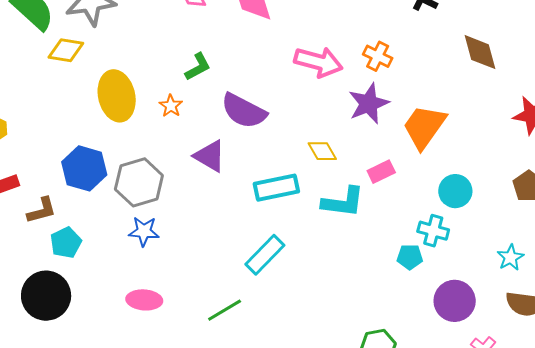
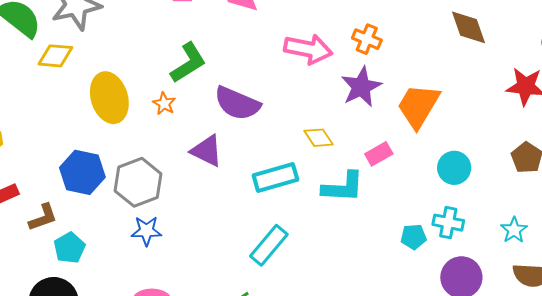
green L-shape: (198, 67) -> (188, 63), size x1.4
cyan cross: (433, 231) -> (448, 223), moved

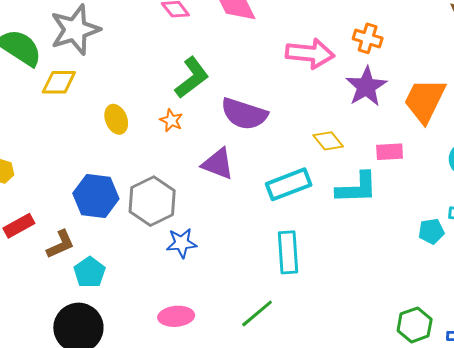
yellow ellipse: (109, 98) -> (116, 119), size x0.6
pink rectangle: (379, 154) -> (390, 152), turned 32
blue star: (146, 231) -> (182, 243), moved
cyan rectangle: (269, 245) -> (288, 252), turned -39

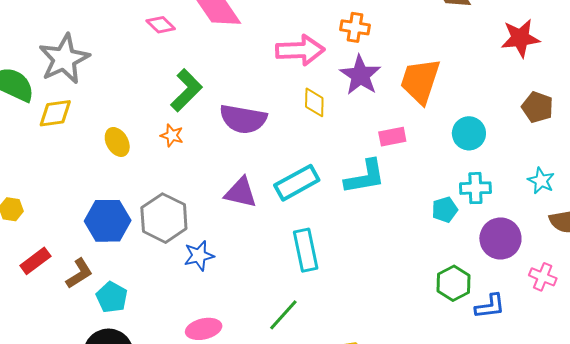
yellow diamond: (328, 141) -> (314, 102), moved, turned 48
purple triangle: (218, 164) -> (241, 192), moved
green hexagon: (415, 325) -> (453, 283), moved

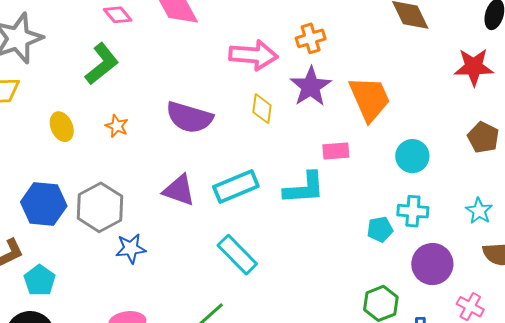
orange cross: (355, 27) -> (311, 38), turned -32
orange trapezoid: (420, 81) -> (370, 99), turned 132
green L-shape: (186, 90) -> (102, 64), moved
cyan rectangle: (306, 250) -> (237, 255), turned -39

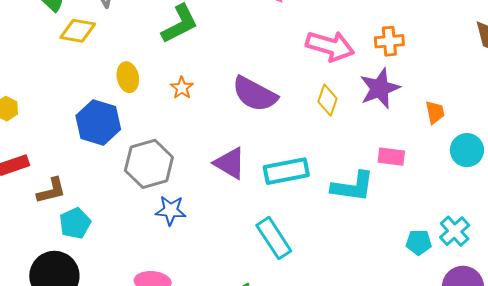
orange trapezoid: (370, 99) -> (435, 112), size x0.5
cyan circle: (412, 156) -> (467, 150), moved
blue hexagon: (44, 204) -> (98, 122), moved
cyan cross: (413, 211) -> (455, 231), turned 32

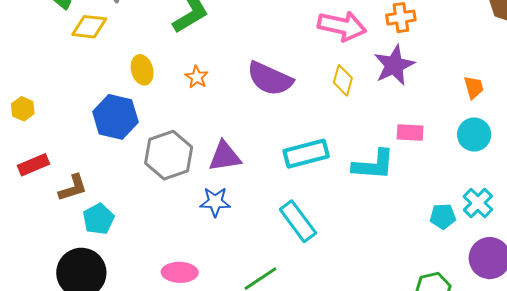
orange trapezoid: (435, 112) -> (474, 87), moved
cyan circle: (467, 150) -> (474, 135), moved
purple triangle: (230, 163) -> (225, 156), moved, turned -36
blue star: (171, 210) -> (215, 202), moved

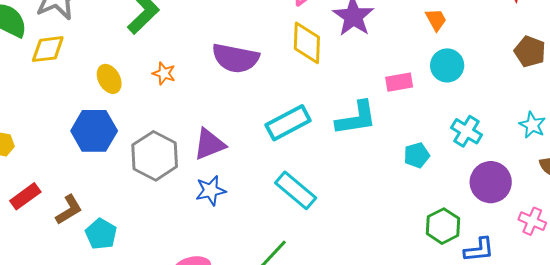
yellow diamond: (343, 80) -> (307, 43), size x1.4
pink rectangle: (410, 133) -> (399, 82), moved
cyan pentagon: (443, 216) -> (417, 155), moved

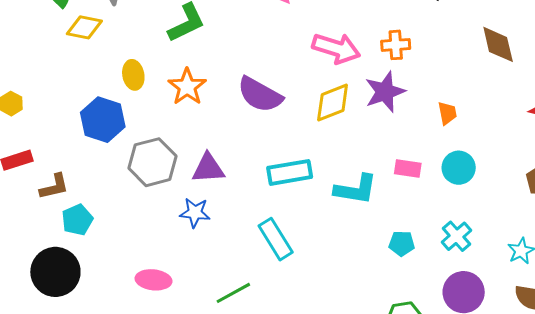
orange trapezoid: (436, 20) -> (447, 113), moved
yellow diamond: (307, 43) -> (333, 102), turned 48
orange star: (164, 73) -> (187, 87), size x1.6

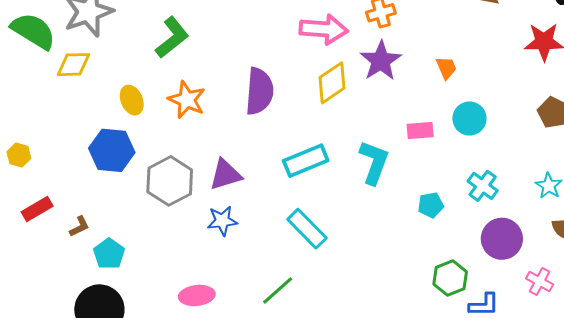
purple semicircle: (260, 95) -> (259, 91), turned -102
brown L-shape: (54, 187) -> (79, 227), size x0.7
cyan L-shape: (356, 189) -> (374, 162), turned -66

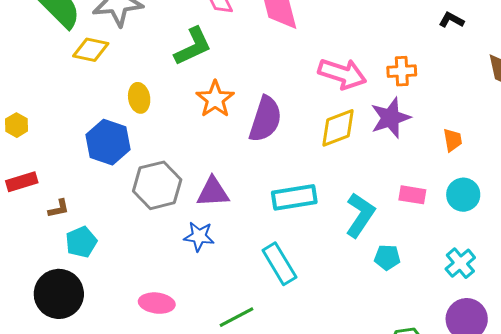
orange star: (187, 100) -> (215, 99), moved
cyan pentagon: (431, 205) -> (387, 257), moved

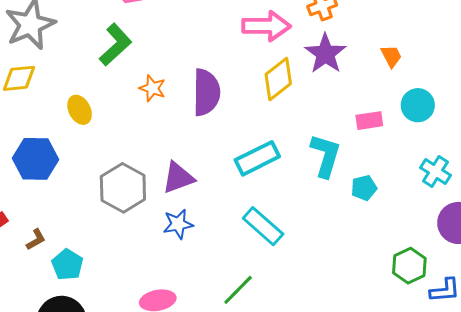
orange star: (215, 99) -> (152, 88), size x0.7
blue hexagon: (108, 142) -> (36, 159), moved

